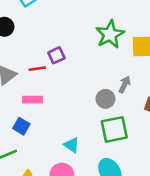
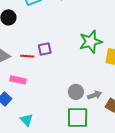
gray arrow: (125, 84) -> (95, 95), moved, turned 32
cyan triangle: (72, 145) -> (26, 120), moved

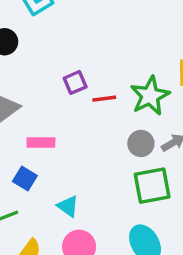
green star: (91, 42) -> (150, 96), moved
red line: (27, 56) -> (104, 99), moved

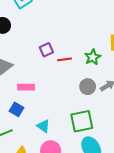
green star: (150, 96) -> (93, 57), size x0.7
green square: (152, 186) -> (82, 121), moved

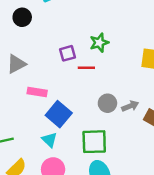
green star: (93, 57) -> (99, 43), moved
blue square: (17, 109) -> (59, 114), moved, size x1.5

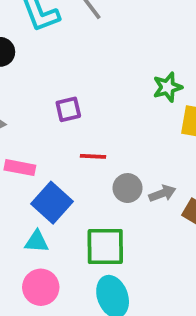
green star: (99, 43) -> (168, 87), moved
red line: (86, 68) -> (93, 156), moved
cyan triangle: (49, 140) -> (37, 242), turned -42

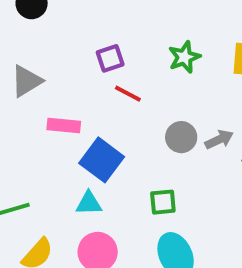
green star: (168, 87) -> (184, 57), moved
red line: (93, 156) -> (128, 94), moved, turned 30
green square: (105, 247) -> (163, 202), size x0.6

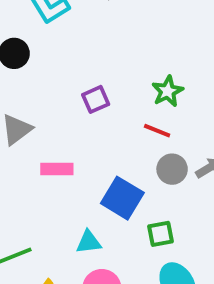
red line: (128, 94) -> (157, 131), moved
blue square: (102, 160) -> (122, 198), moved

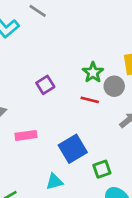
gray circle: (172, 169) -> (114, 86), moved
blue square: (122, 198) -> (73, 149), turned 36

